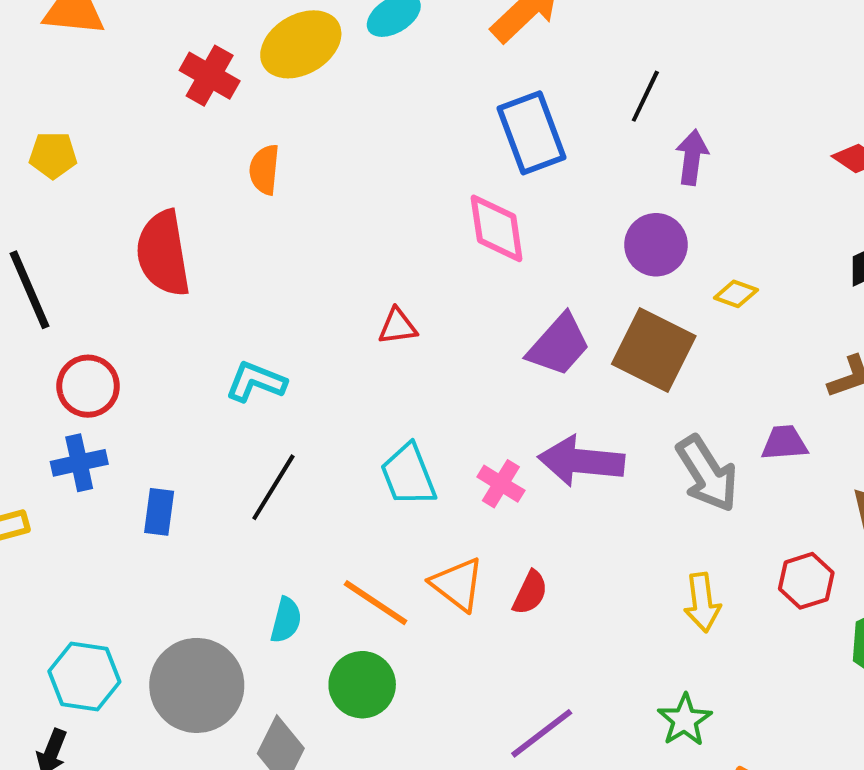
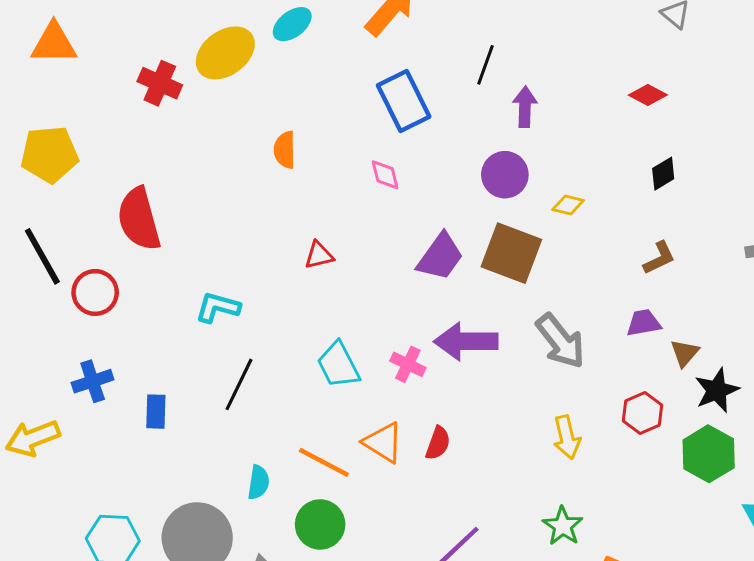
yellow pentagon: (53, 155) -> (49, 154), size x1.6
orange semicircle: (264, 170) -> (285, 150), moved
pink diamond: (497, 228) -> (385, 175), size x0.6
red circle: (88, 386) -> (95, 292), moved
purple trapezoid: (784, 443) -> (644, 323), moved

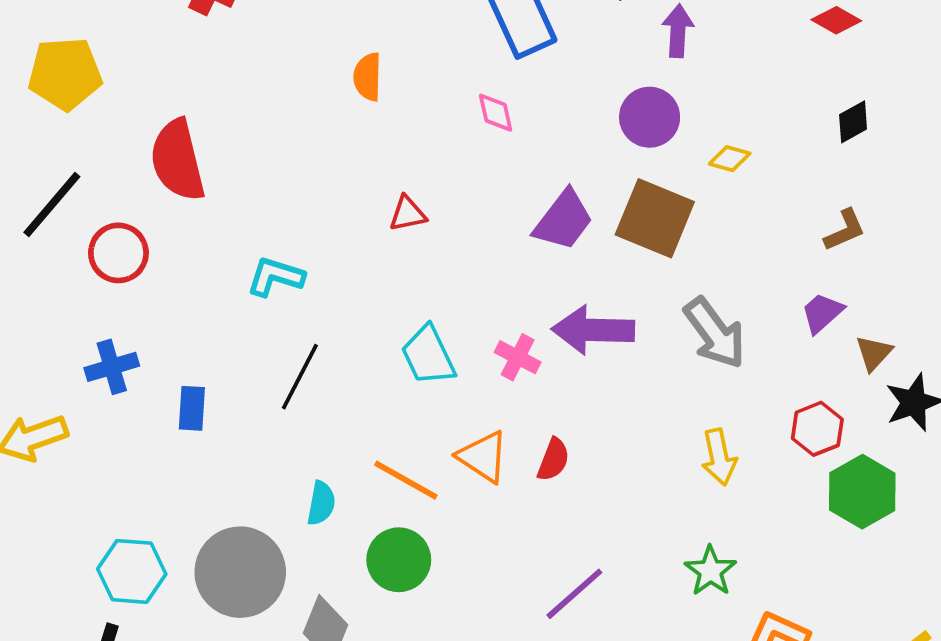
black line: (42, 256) -> (52, 204), turned 68
purple trapezoid: (644, 323) -> (822, 313), turned -33
green hexagon: (709, 454) -> (862, 492), moved

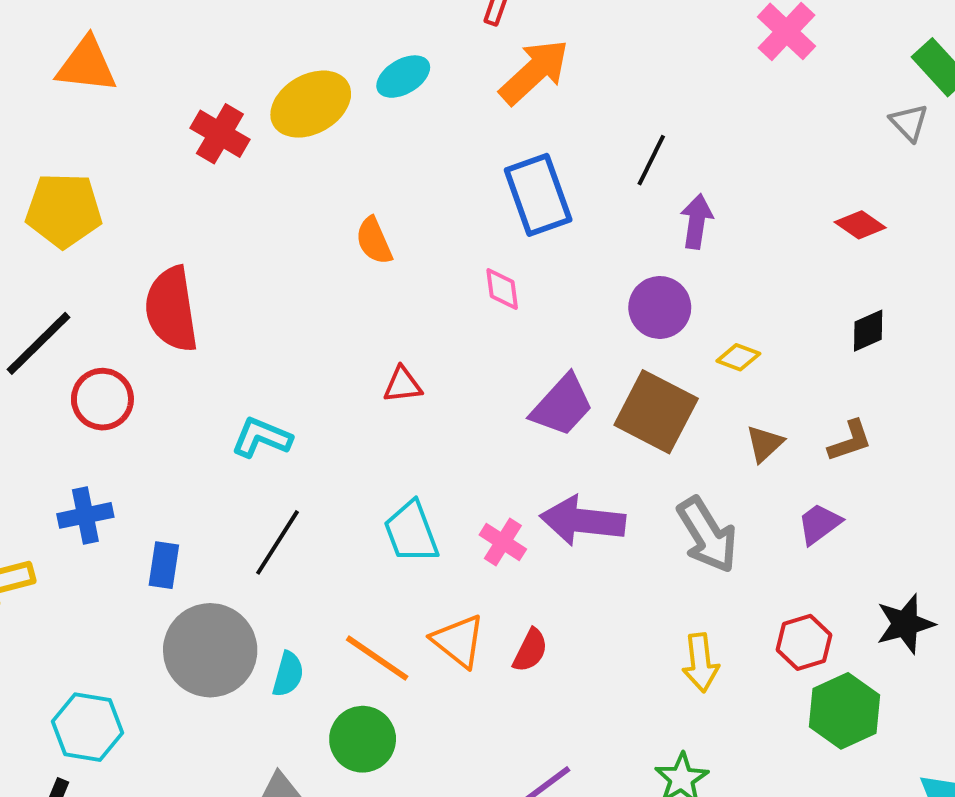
orange semicircle: (368, 77) -> (374, 241), turned -30
brown triangle: (874, 353) -> (765, 444), moved
gray circle: (240, 572) -> (210, 650), moved

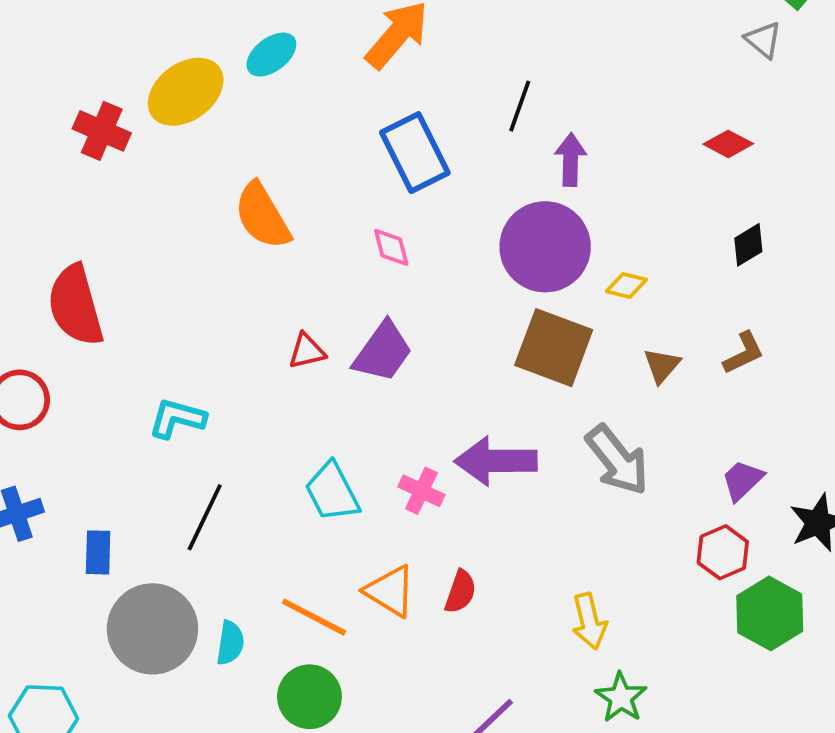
orange semicircle: (374, 241) -> (262, 216), size x1.5
purple circle: (660, 307) -> (545, 247), size x1.5
purple trapezoid: (562, 405) -> (383, 352), moved
purple trapezoid: (819, 524) -> (742, 480), moved
yellow arrow: (701, 663) -> (589, 621), moved

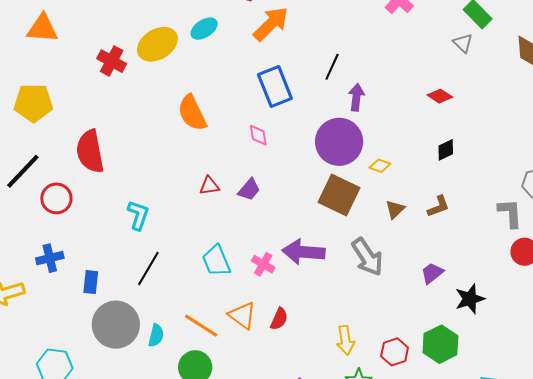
purple trapezoid: (383, 352) -> (249, 190), size x0.7
cyan L-shape: (177, 418) -> (138, 215), turned 88
red hexagon: (723, 552) -> (395, 352), moved

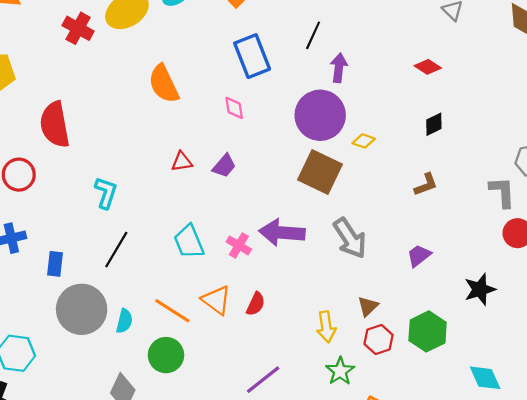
brown triangle: (395, 209) -> (368, 306), moved
black star: (470, 299) -> (480, 289), moved

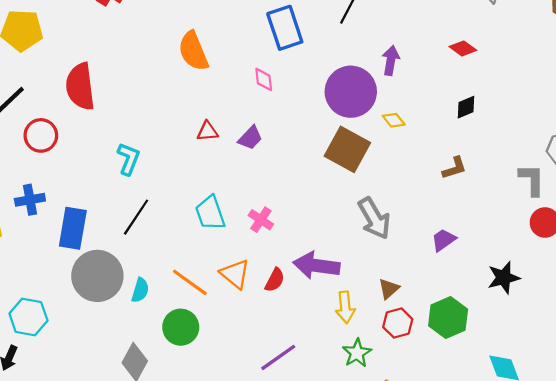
purple arrow: (339, 68) -> (391, 60), moved
yellow diamond: (364, 141) -> (394, 120), turned 30
purple arrow: (282, 233) -> (316, 266), moved
blue rectangle: (55, 264) -> (73, 228), size x1.6

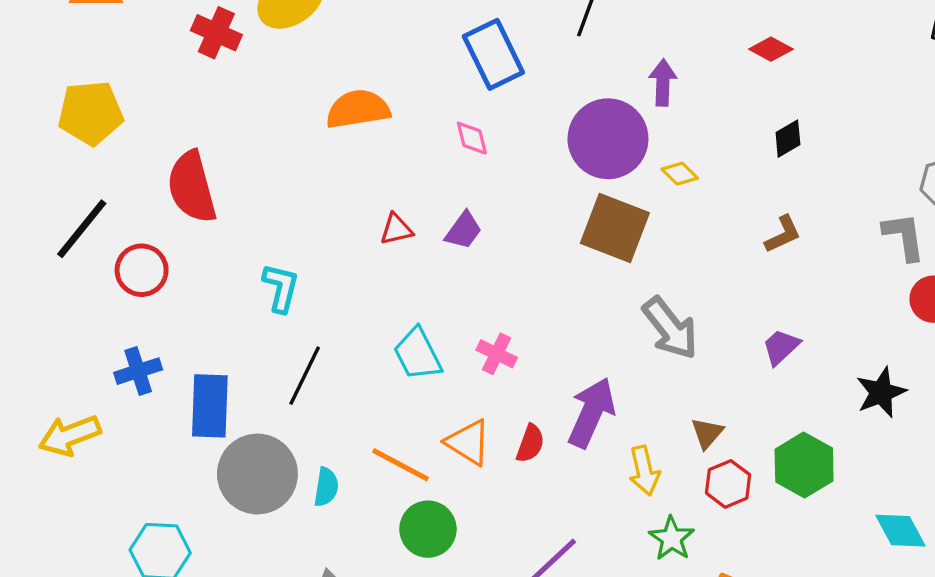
orange semicircle: (193, 51) -> (358, 109), turned 111
purple arrow: (316, 266) -> (591, 413), turned 114
green circle: (181, 327) -> (428, 529), moved

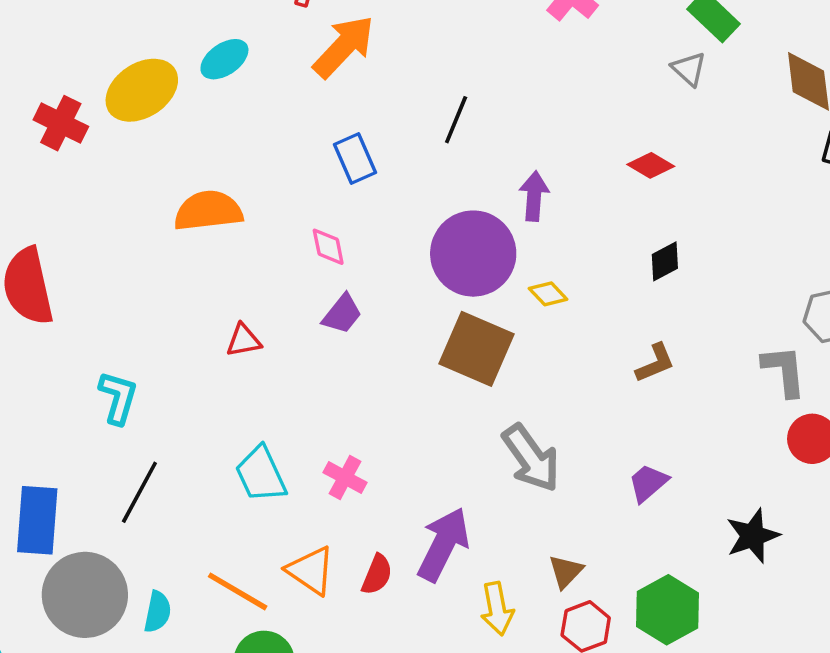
blue rectangle: (493, 54) -> (355, 159), size x0.7
purple trapezoid: (463, 230) -> (342, 314), moved

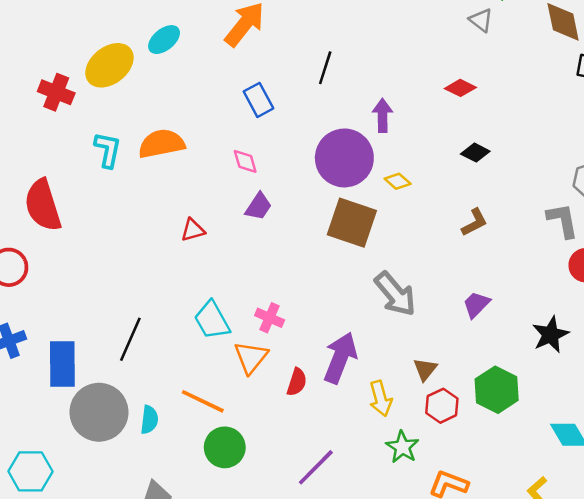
black diamond: (665, 261) -> (475, 153), turned 60
cyan L-shape: (118, 398) -> (108, 150), moved
orange triangle: (311, 571) -> (251, 357), moved, turned 39

